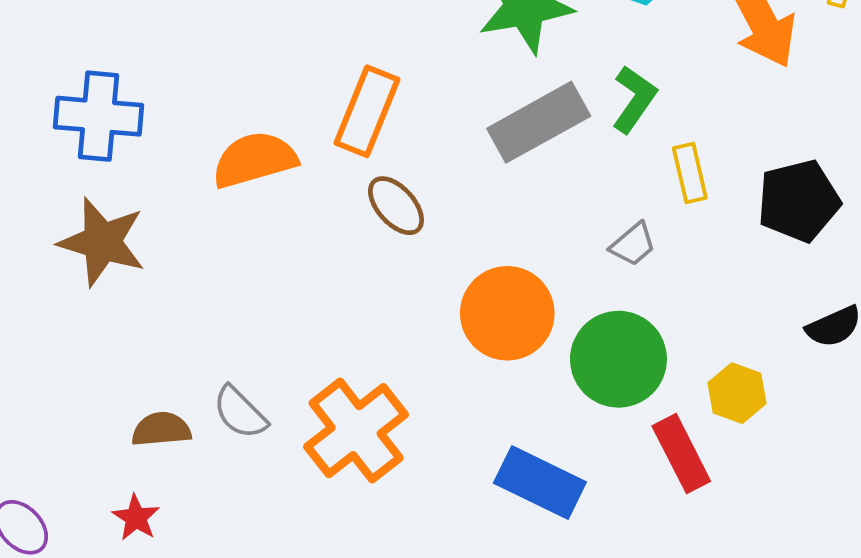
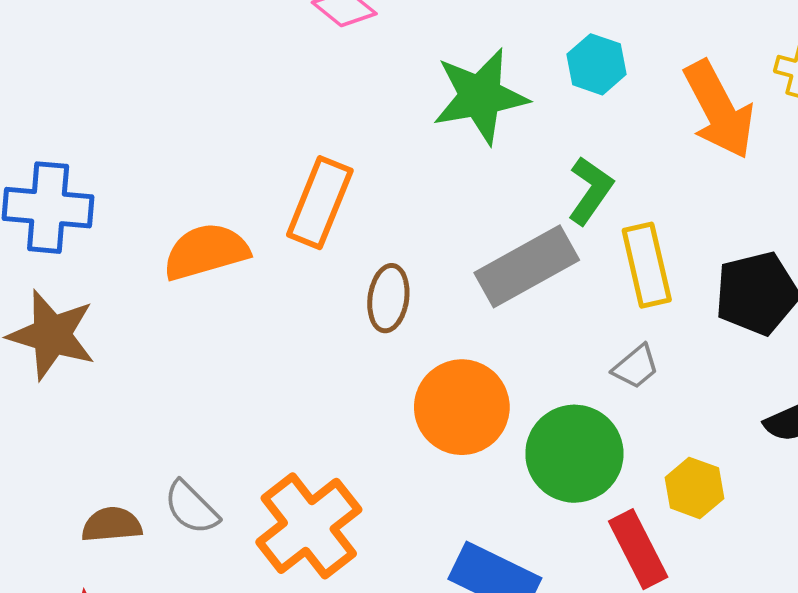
gray rectangle: (539, 122) -> (527, 266), moved
yellow rectangle: (690, 173) -> (647, 265), size x1.4
brown ellipse: (396, 206) -> (388, 298), moved, turned 50
gray trapezoid: (633, 244) -> (636, 367), moved

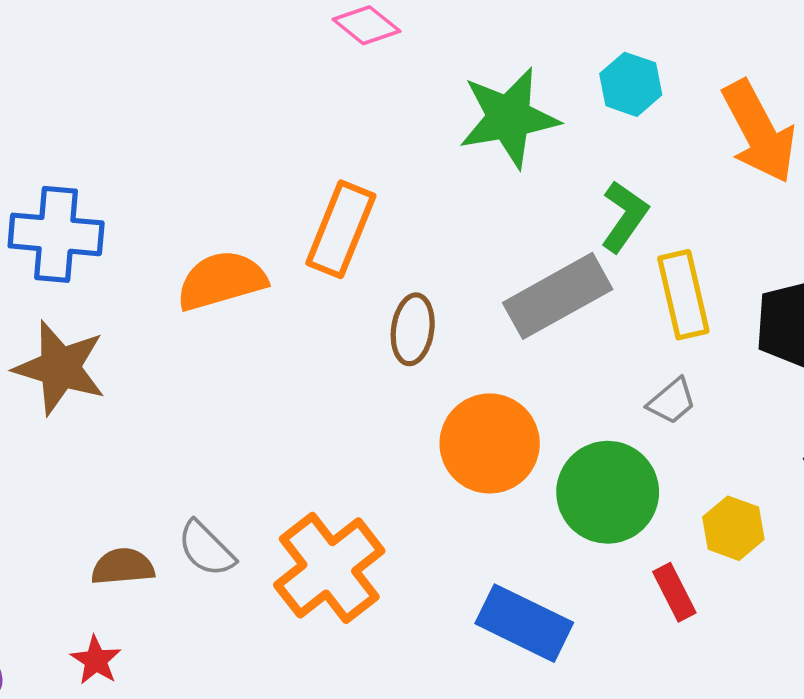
red rectangle: (638, 549) -> (674, 592), size x0.7

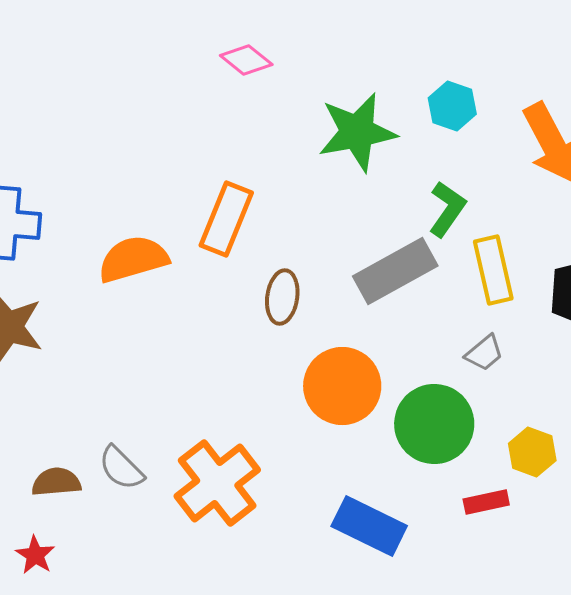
red rectangle: (674, 592) -> (486, 502), turned -75

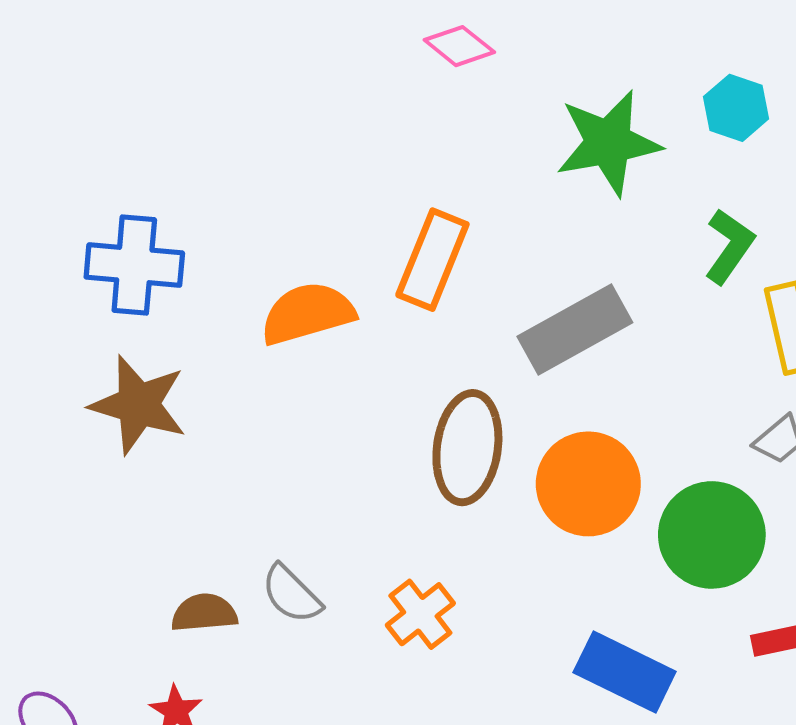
gray rectangle: (395, 271) -> (575, 329), moved
brown ellipse: (282, 297) -> (467, 448), moved, size x1.5
orange cross: (217, 483) -> (420, 614), size x0.6

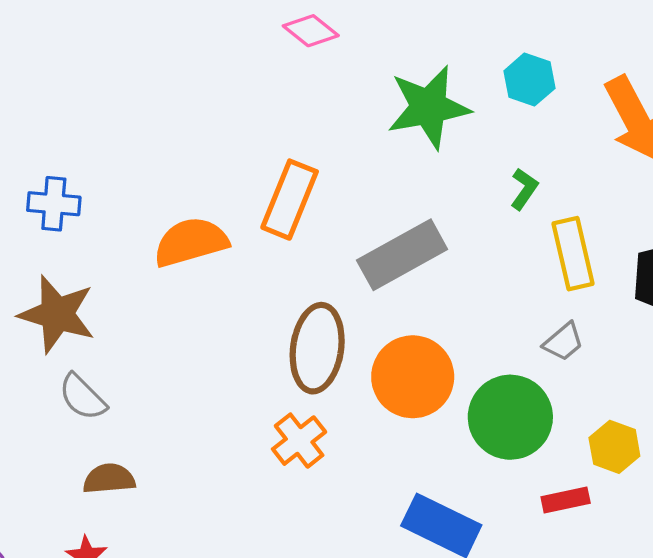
green L-shape: (729, 246) -> (524, 189), size x0.7
blue cross: (134, 265) -> (54, 204), size x0.7
gray semicircle: (291, 594) -> (82, 397), moved
orange cross: (420, 614) -> (299, 441), moved

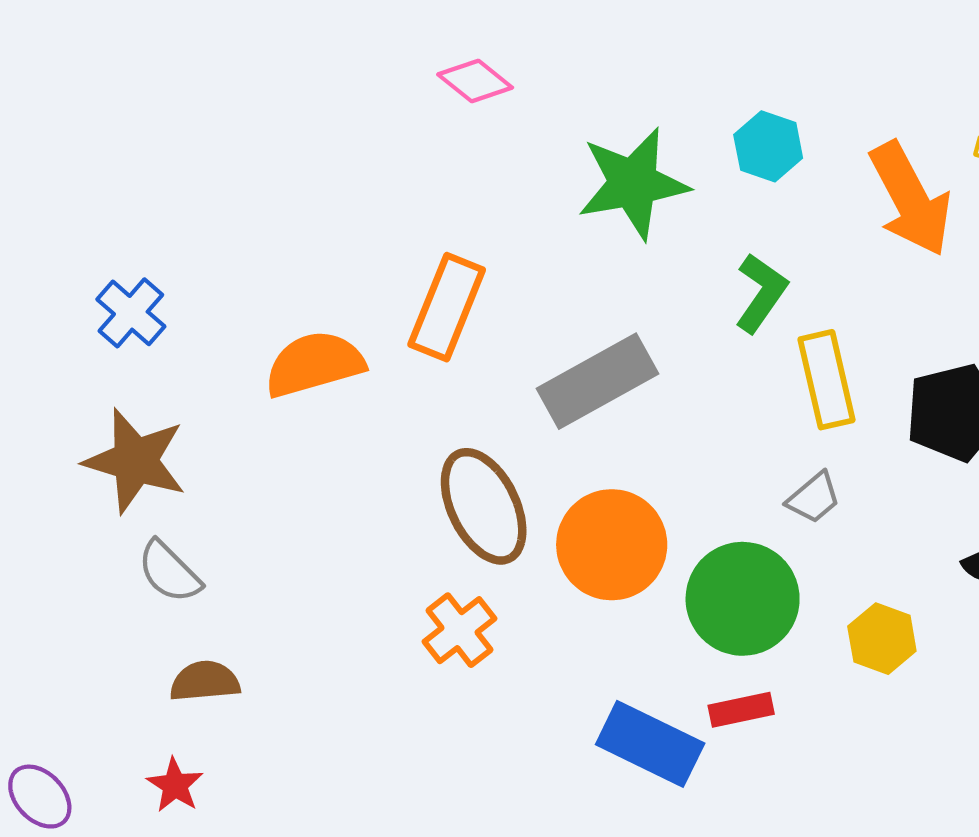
green L-shape: (524, 189) -> (761, 293), size x1.4
blue cross: (54, 204) -> (131, 313), turned 36
brown ellipse: (317, 348) -> (484, 506), turned -34
red rectangle: (566, 500) -> (741, 710), moved

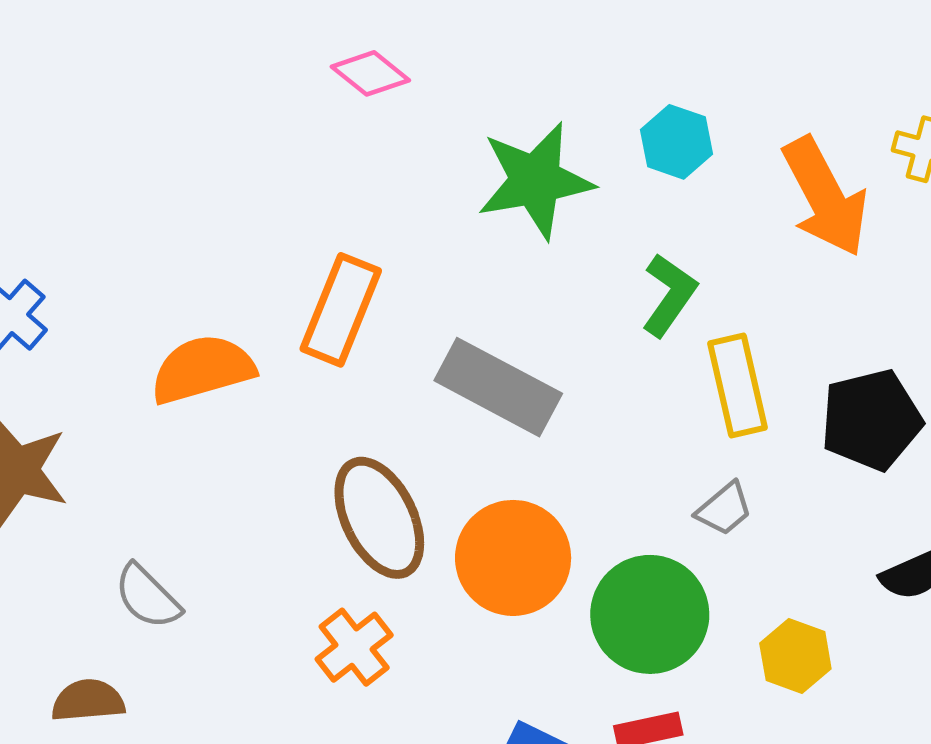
gray rectangle: (597, 381) -> (498, 387), turned 57
gray semicircle: (169, 572) -> (147, 597), moved

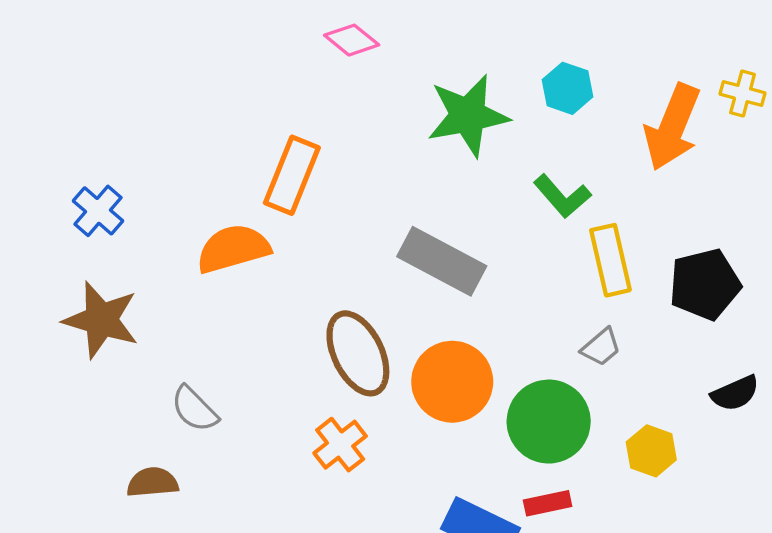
orange arrow: (825, 197) -> (672, 127), turned 50
green L-shape: (669, 295) -> (562, 196), turned 104
orange rectangle: (341, 310) -> (292, 175), moved

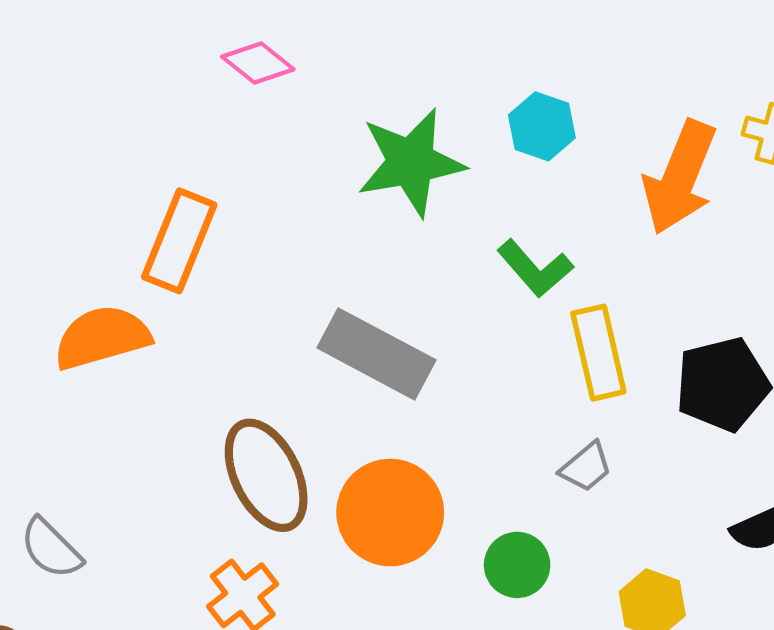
green circle: (549, 422) -> (517, 565), size x0.6

